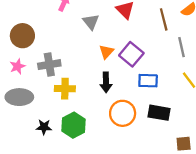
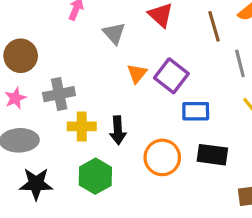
black arrow: (106, 82) -> (118, 130), moved
black star: (44, 127) -> (36, 184), moved, size x1.5

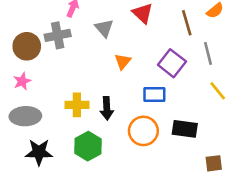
purple square: (171, 76) -> (172, 63), moved
gray cross: (59, 94) -> (58, 35), moved
blue rectangle: (196, 111) -> (154, 95), moved

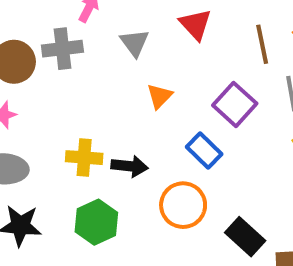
blue rectangle: (154, 95) -> (204, 151), turned 40
black arrow: (107, 108) -> (129, 166), turned -85
black rectangle: (185, 129) -> (245, 237), moved, turned 30

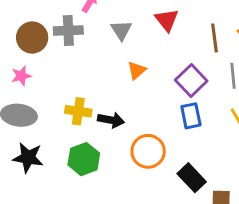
blue rectangle: (204, 151) -> (191, 116), moved, turned 30

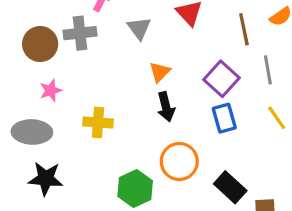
pink star: (21, 76) -> (51, 90), moved
black arrow: (111, 120) -> (166, 107), moved, turned 70
green hexagon: (84, 159) -> (135, 188), moved

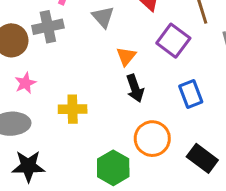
purple square: (222, 79) -> (173, 41), moved

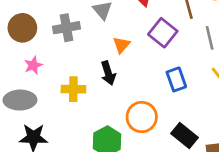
gray cross: (48, 27) -> (67, 28), moved
black arrow: (135, 88) -> (108, 73), moved

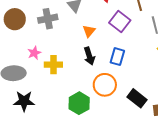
pink star: (33, 65) -> (34, 53), moved
black arrow: (108, 73) -> (89, 56), moved
blue rectangle: (176, 79) -> (117, 57), moved, turned 36

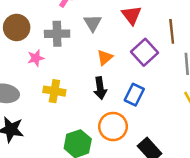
pink star: (34, 53) -> (36, 58), moved

